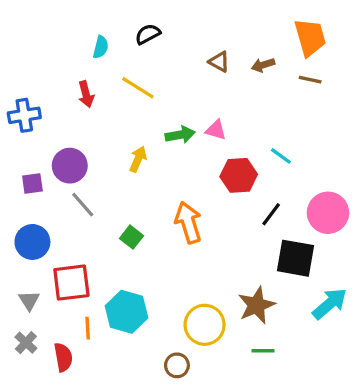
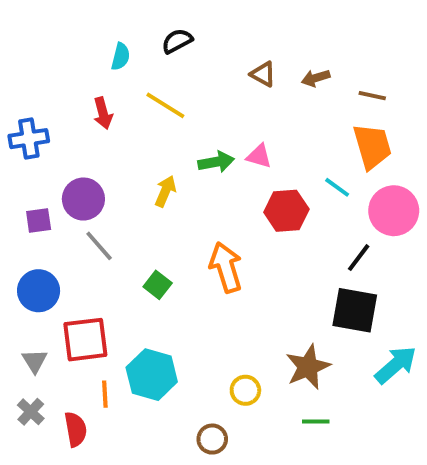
orange trapezoid: (310, 37) -> (372, 146), moved
pink circle: (328, 213) -> (394, 211), moved
black line: (271, 214) -> (359, 258), moved
yellow circle: (205, 325) -> (245, 390), size x0.6

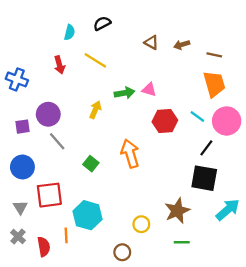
blue cross: (29, 139) -> (17, 79), turned 30
cyan line: (337, 187) -> (197, 116), moved
orange line: (105, 394) -> (66, 235), moved

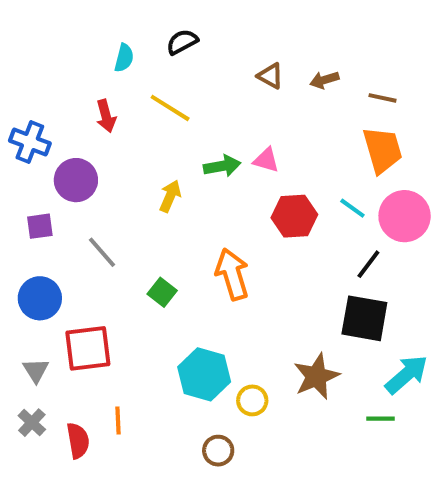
purple circle: (48, 114) -> (76, 180), moved
cyan hexagon: (87, 215) -> (204, 374), moved
green line: (182, 242) -> (380, 419), moved

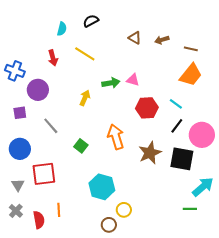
orange trapezoid: (383, 150) -> (191, 75), turned 55
pink circle: (405, 216) -> (202, 135), moved
black line: (368, 264) -> (177, 126), moved
brown star: (316, 376) -> (150, 153), moved
yellow circle: (252, 400) -> (124, 210), moved

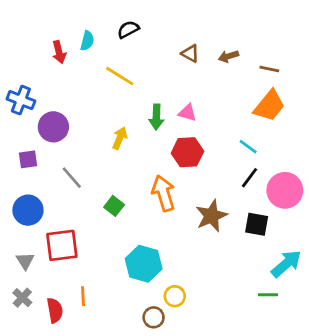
red arrow: (53, 58) -> (59, 52), moved
green arrow: (111, 83) -> (156, 117), turned 102
red hexagon: (147, 108) -> (187, 152), moved
black square: (182, 159) -> (257, 224), size x0.7

